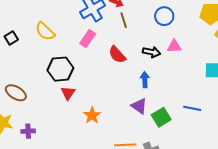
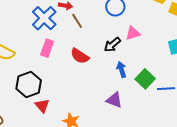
black arrow: (152, 52) -> (112, 45), turned 144
blue arrow: (145, 80) -> (121, 69), moved
green square: (161, 117) -> (145, 79), moved

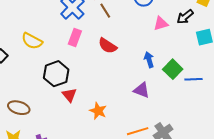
black arrow: (112, 45) -> (185, 17), moved

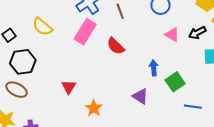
pink triangle: (161, 23) -> (172, 35), turned 35
pink rectangle: (75, 37) -> (85, 32), size x1.4
black hexagon: (56, 74) -> (23, 62), moved
blue line: (193, 79) -> (193, 107), moved

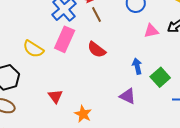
yellow semicircle: (42, 27) -> (33, 49), moved
pink triangle: (172, 35) -> (151, 31), turned -35

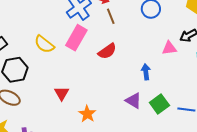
pink triangle: (151, 31) -> (169, 48), moved
red semicircle: (97, 50) -> (107, 51), turned -78
green square: (160, 77) -> (159, 104), moved

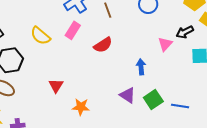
pink rectangle: (76, 38) -> (73, 30), size x0.7
pink triangle: (169, 48) -> (165, 44), turned -42
orange star: (87, 114) -> (81, 107), turned -30

